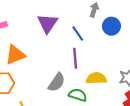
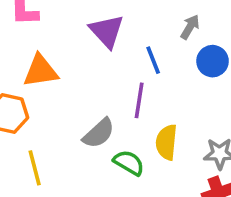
purple triangle: (48, 23) -> (107, 31), turned -30
yellow semicircle: (96, 78) -> (166, 142), turned -96

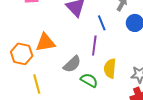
orange triangle: (40, 71) -> (45, 42), moved

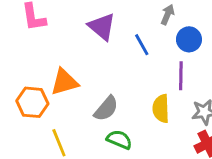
purple line: (94, 45) -> (181, 76), moved
green semicircle: (89, 80) -> (119, 140), moved

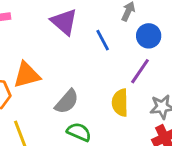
purple line: (181, 76) -> (140, 71), turned 32

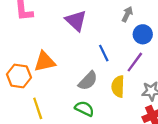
blue line: (103, 40) -> (104, 53), moved
gray semicircle: (67, 102) -> (88, 81), moved

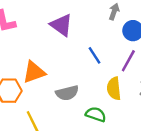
gray semicircle: (88, 81) -> (67, 93), moved, turned 40
green semicircle: (84, 109) -> (96, 114), moved

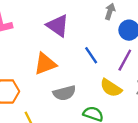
orange triangle: (34, 72) -> (45, 64), moved
yellow semicircle: (114, 89) -> (111, 88), turned -50

